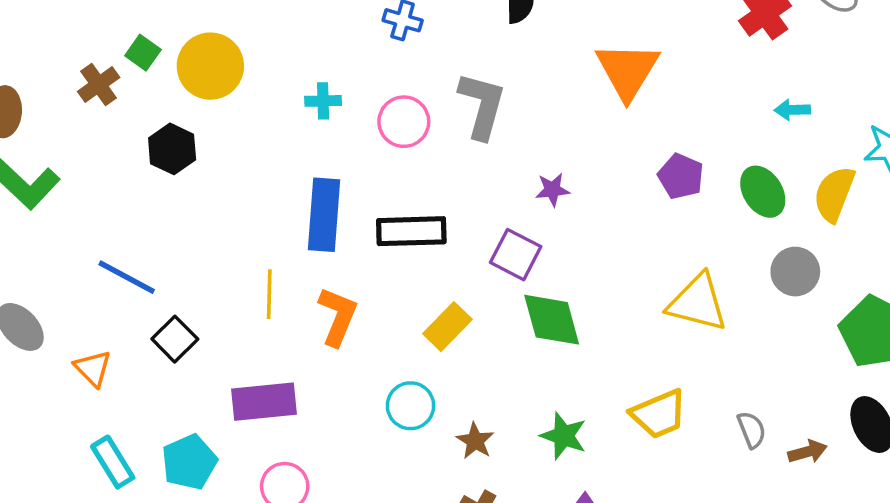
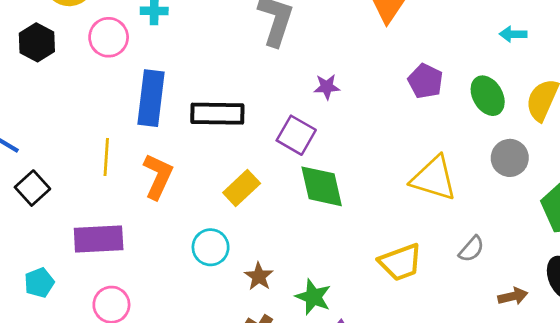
pink circle: (404, 122) -> (109, 37), moved
gray semicircle: (752, 430) -> (471, 249), moved, turned 60
green star: (564, 436) -> (313, 297), moved
cyan pentagon: (189, 462) -> (39, 283), size x0.7

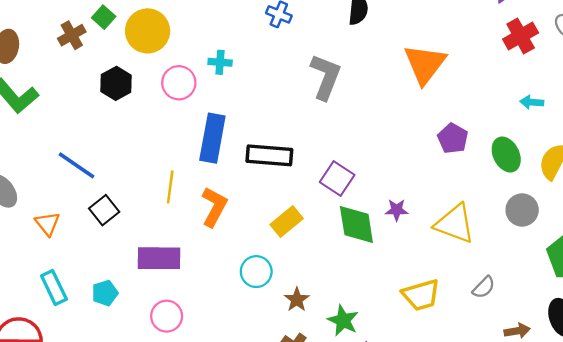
purple star: (327, 87) -> (397, 210), moved

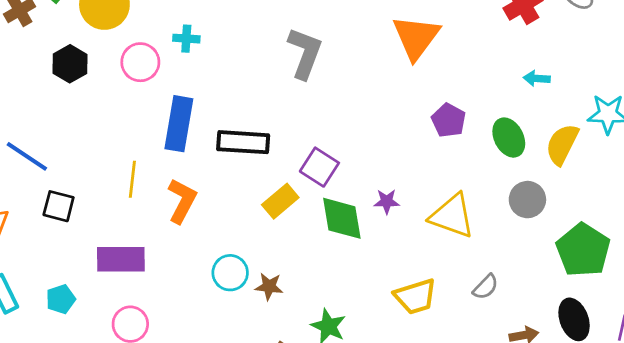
black square: (104, 210) -> (59, 206), turned -36
yellow rectangle: (287, 222) -> (280, 201), moved
brown star: (297, 300) -> (269, 286), moved, turned -30

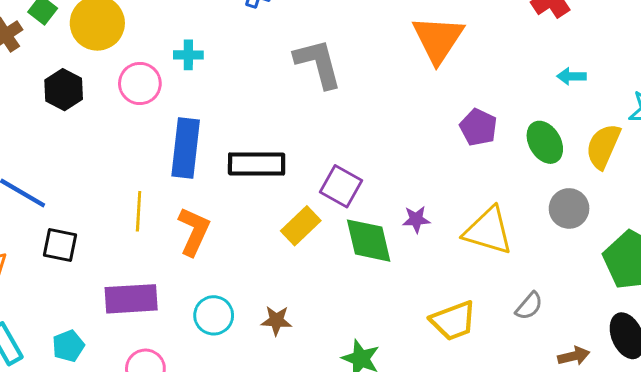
gray L-shape: (305, 53) -> (318, 63), turned -32
cyan circle: (230, 273) -> (214, 315), moved
brown star: (269, 286) -> (276, 320), moved

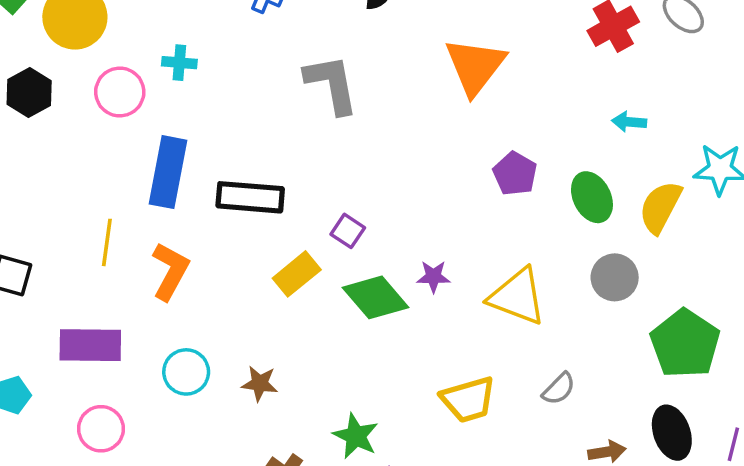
purple square: (341, 186) -> (348, 231), size x0.7
green diamond: (369, 241) -> (375, 297), turned -32

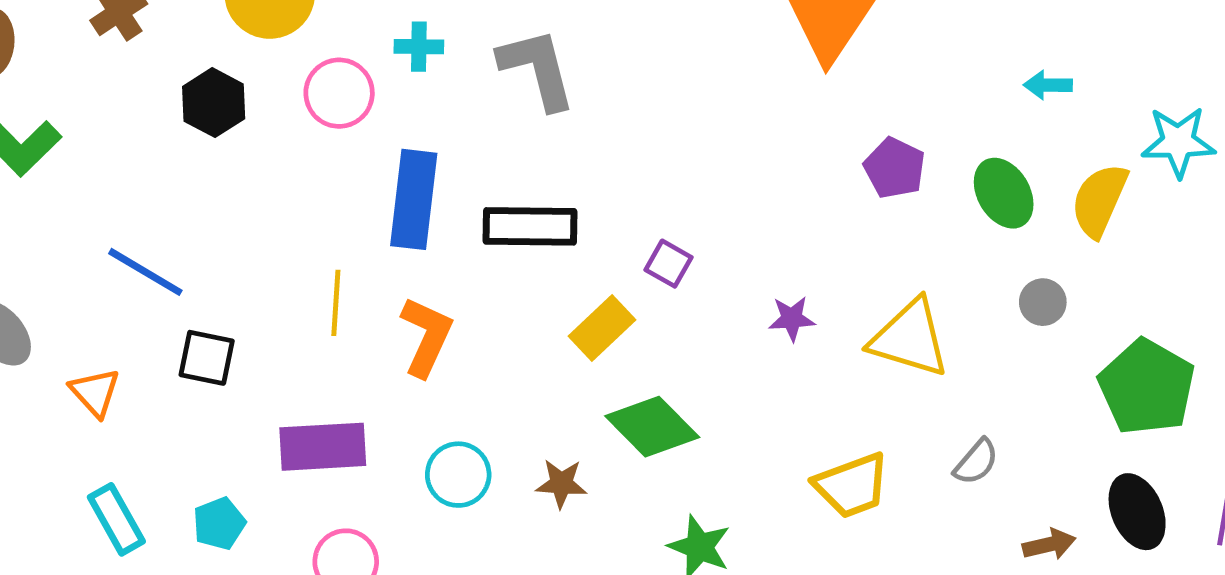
gray L-shape: (332, 84) -> (537, 69), moved
gray circle: (615, 277) -> (1043, 302), size x0.7
green diamond: (375, 297) -> (652, 427), moved

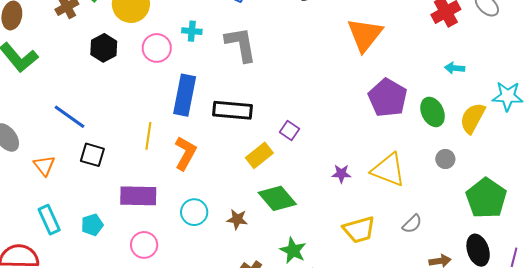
purple pentagon: (895, 168) -> (388, 98), size x1.5
purple star: (792, 319) -> (341, 174), moved

